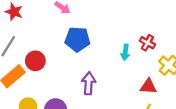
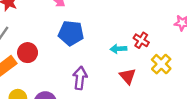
cyan arrow: (125, 52) -> (118, 49), turned 77
red triangle: (148, 86) -> (128, 76), moved, turned 42

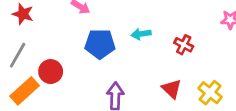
cyan arrow: (118, 49) -> (141, 34), moved
yellow cross: (161, 64) -> (210, 93), moved

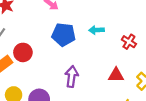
red triangle: (172, 89) -> (116, 75), turned -49

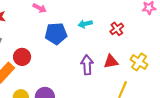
red cross: (129, 42) -> (117, 29), turned 32
purple arrow: (72, 76) -> (87, 65), moved

